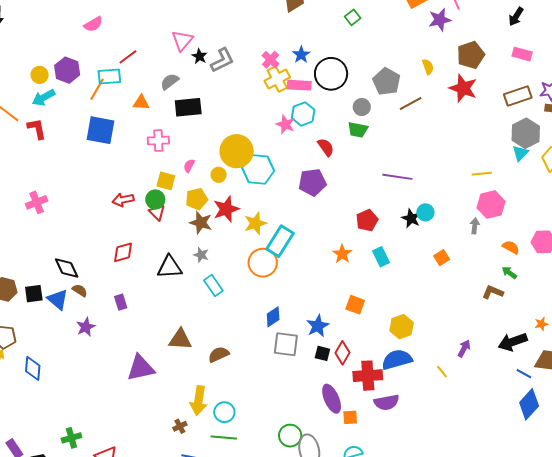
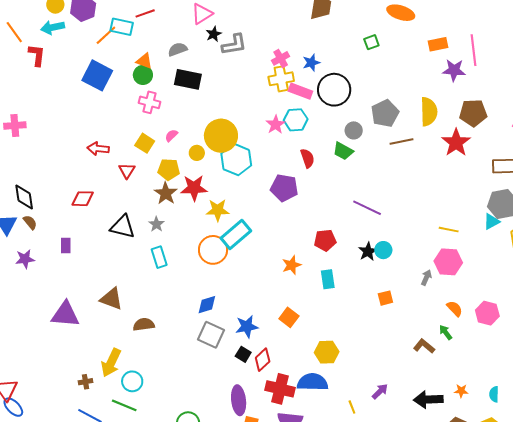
yellow semicircle: (428, 67) -> (429, 112), size x1.8
green circle: (155, 199) -> (143, 75), moved

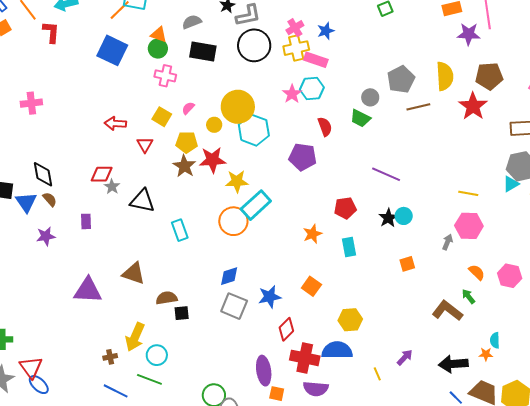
black circle: (334, 90) -> (254, 45), moved
gray star: (156, 224) -> (112, 187), moved
brown L-shape: (424, 346) -> (447, 311), size x1.4
black square: (243, 354) -> (182, 313), moved, turned -35
cyan semicircle: (494, 394) -> (495, 340), moved

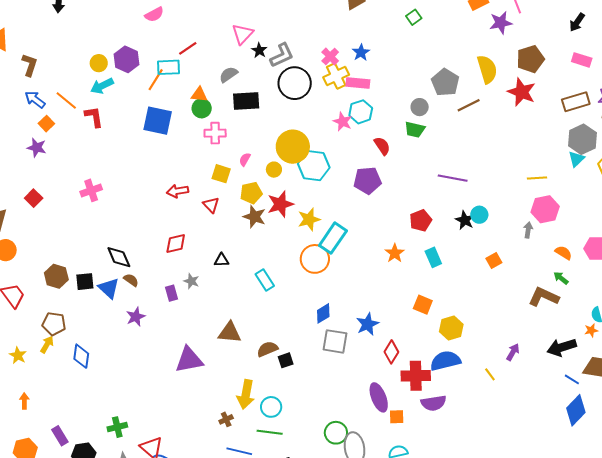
gray star: (112, 187) -> (191, 281), moved
black triangle: (142, 201) -> (222, 260), size x0.6
orange square: (311, 286) -> (423, 305), moved

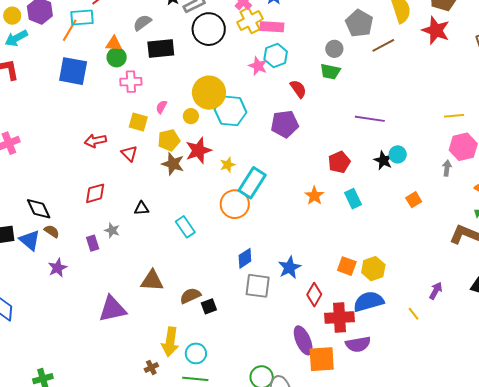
yellow star: (309, 219) -> (228, 165), size x0.7
orange square: (423, 305) -> (347, 266), moved
orange square: (397, 417) -> (322, 359), size x1.8

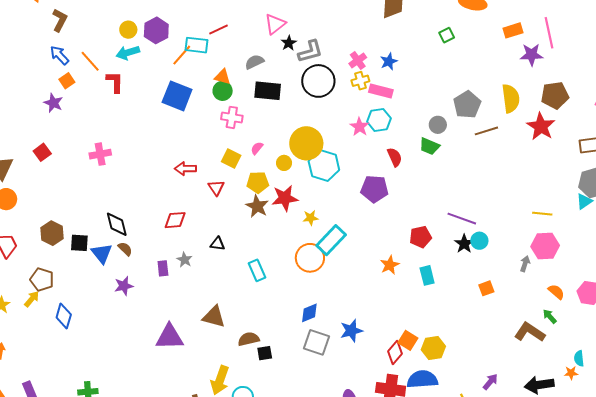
yellow cross: (250, 21) -> (360, 81), size x0.7
purple line: (370, 119) -> (462, 219), moved
red diamond: (314, 295) -> (395, 353), moved

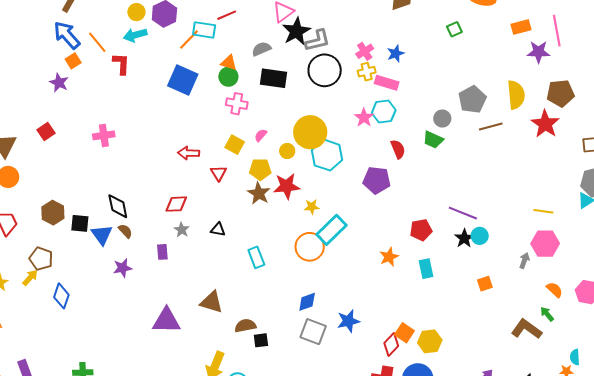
black star: (289, 43) -> (296, 31), size x1.8
blue arrow: (59, 55) -> (67, 35), size x1.4
gray star: (185, 260) -> (182, 230), moved

